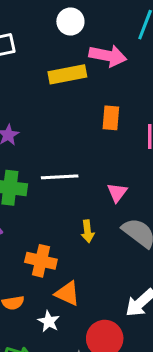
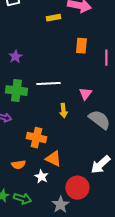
yellow rectangle: (67, 74) -> (53, 18), size x0.6
yellow arrow: (88, 231) -> (63, 111), moved

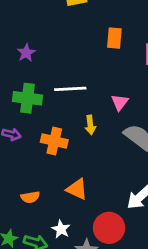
orange cross: (36, 138) -> (54, 141), moved
white star: (41, 177) -> (61, 229), moved

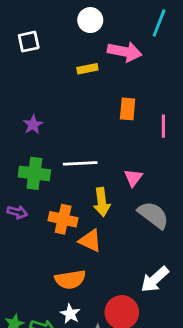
yellow arrow: (90, 125) -> (102, 202), size x1.4
orange triangle: (77, 189) -> (90, 241), moved
orange semicircle: (30, 197) -> (70, 279), moved, size x1.5

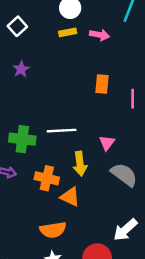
white square: (29, 42) -> (17, 26), turned -30
pink arrow: (125, 52) -> (100, 35), size x0.7
yellow rectangle: (87, 69) -> (68, 32), moved
purple star: (33, 125) -> (21, 69), moved

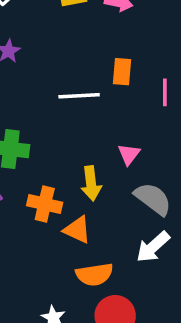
white line: (62, 131) -> (79, 96), moved
orange semicircle: (53, 230) -> (95, 274), moved
white arrow: (125, 230) -> (153, 247), moved

